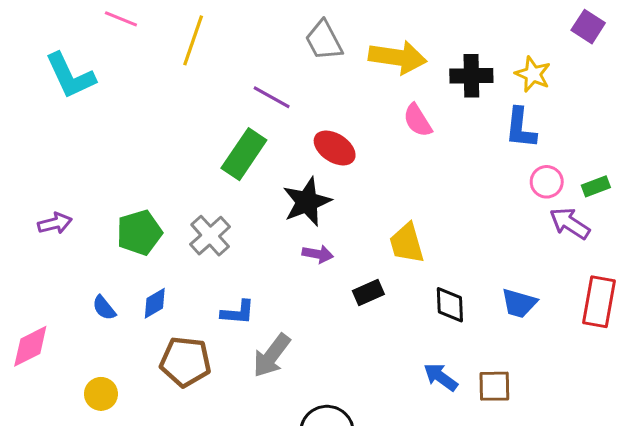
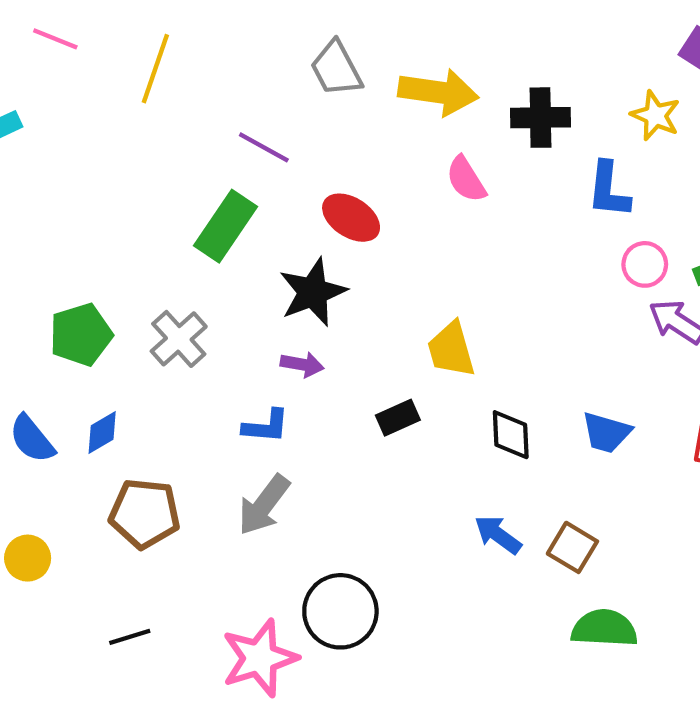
yellow star: (533, 74) -> (655, 115), moved
purple arrow: (318, 254) -> (302, 364), moved
blue semicircle: (104, 308) -> (32, 439), size x1.4
blue L-shape: (238, 312) -> (266, 426), moved
brown square: (494, 386) -> (572, 547), turned 32

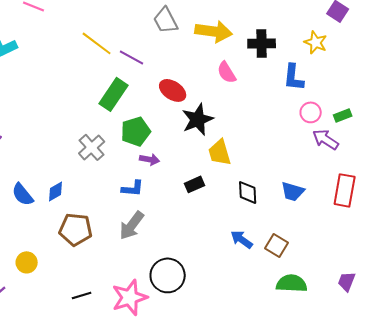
yellow line: (155, 69) -> (97, 43), moved, turned -72
black star: (313, 292) -> (198, 119), moved
green pentagon: (81, 335) -> (136, 131), moved
yellow circle: (28, 558) -> (27, 262), moved
black line: (130, 637) -> (82, 295), moved

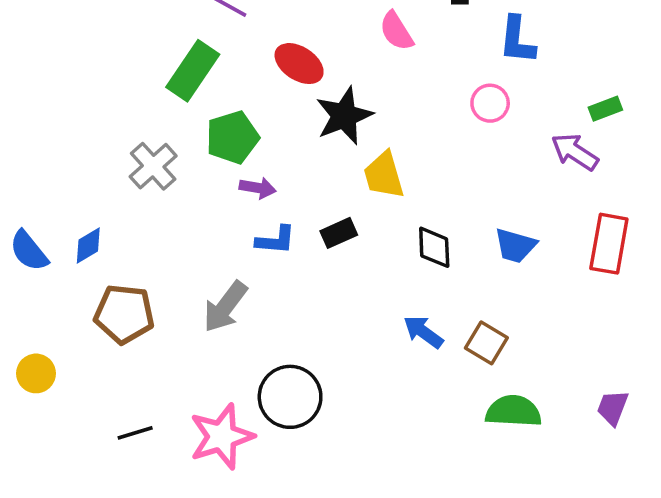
pink circle: (311, 112) -> (490, 103), moved
blue L-shape: (133, 188) -> (276, 240), moved

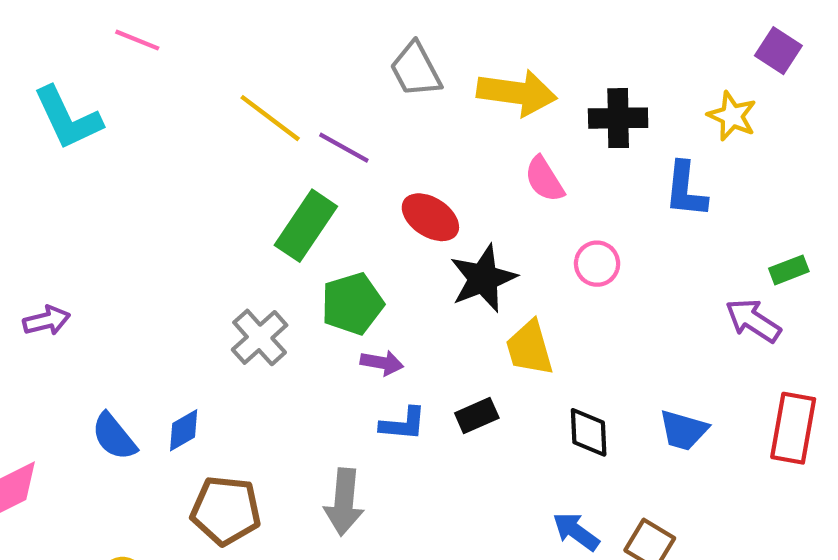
pink circle: (490, 103) -> (597, 264), moved
gray arrow: (225, 307) -> (344, 502), turned -32

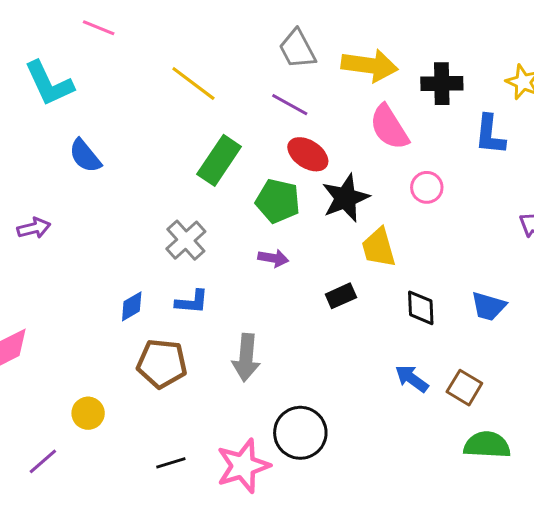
purple line: (344, 148) -> (290, 105), moved
pink semicircle: (544, 179) -> (389, 127), size x1.4
green pentagon: (352, 304) -> (278, 201), moved, turned 30
blue L-shape: (403, 424) -> (192, 302), moved
blue semicircle: (114, 437) -> (85, 156), moved

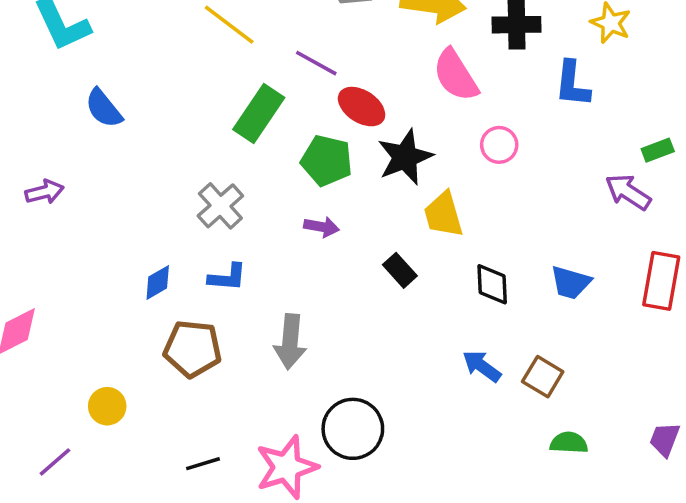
purple line: (290, 105) -> (316, 63), moved
black rectangle: (341, 296) -> (400, 270), turned 72
green semicircle: (487, 445) -> (569, 443), size x0.7

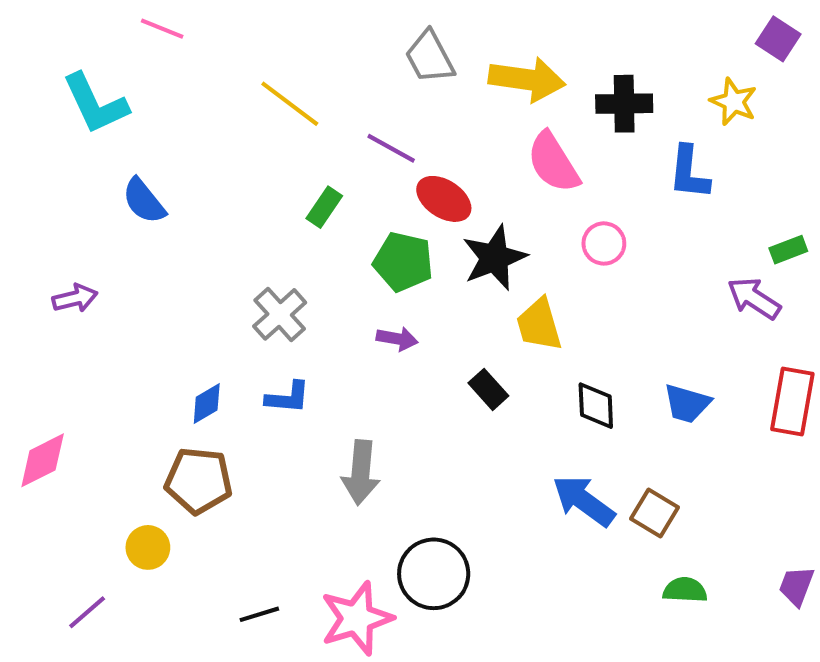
green rectangle: (259, 114) -> (324, 207), size x0.6
brown pentagon: (193, 349) -> (199, 481), moved
blue arrow: (482, 366) -> (584, 501), size x1.4

